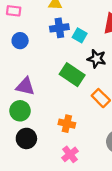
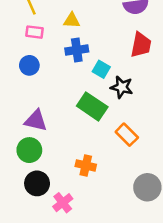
pink rectangle: (14, 11) -> (34, 32), moved
cyan square: (80, 35) -> (101, 69), moved
pink cross: (70, 154) -> (63, 203), moved

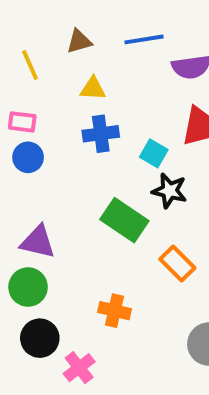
pink rectangle: (34, 32) -> (22, 122), moved
cyan square: (101, 69) -> (154, 153), moved

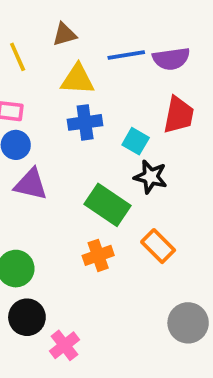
blue line: (144, 39) -> (126, 55), moved
yellow triangle: (93, 89) -> (78, 79), size x1.4
purple triangle: (38, 242) -> (31, 184), moved
orange cross: (115, 311) -> (98, 255), moved, turned -32

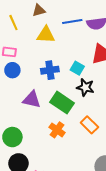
blue cross: (85, 122) -> (50, 70), moved
purple triangle: (31, 184) -> (32, 100), moved
orange cross: (98, 255) -> (57, 130), turned -35

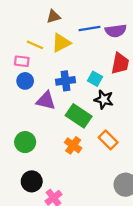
yellow line: (13, 23) -> (35, 45), moved, turned -42
yellow triangle: (46, 35) -> (61, 43), turned -30
purple triangle: (32, 100) -> (46, 101), moved
green circle: (12, 137) -> (25, 142), moved

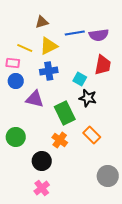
blue cross: (66, 81) -> (49, 71), moved
green rectangle: (79, 116) -> (65, 113), turned 30
black circle: (32, 181) -> (42, 161), moved

